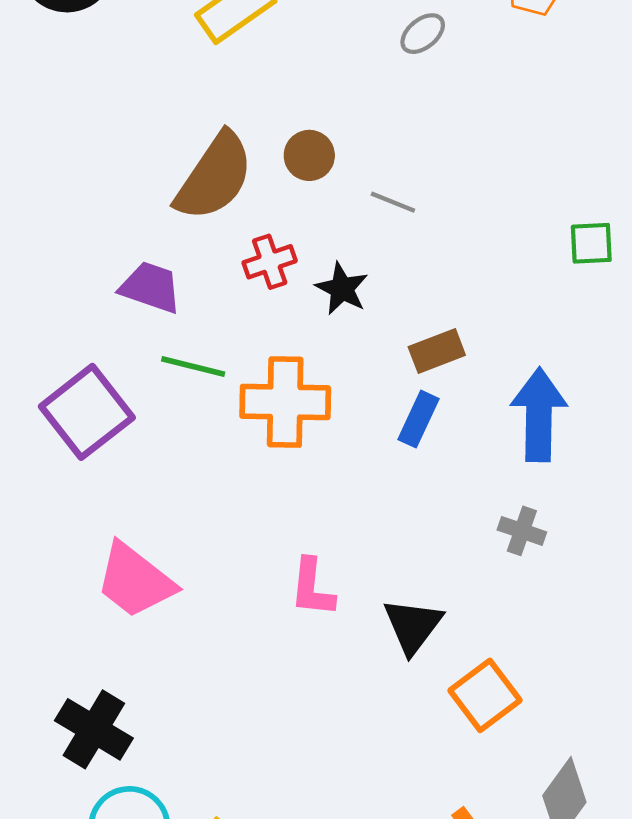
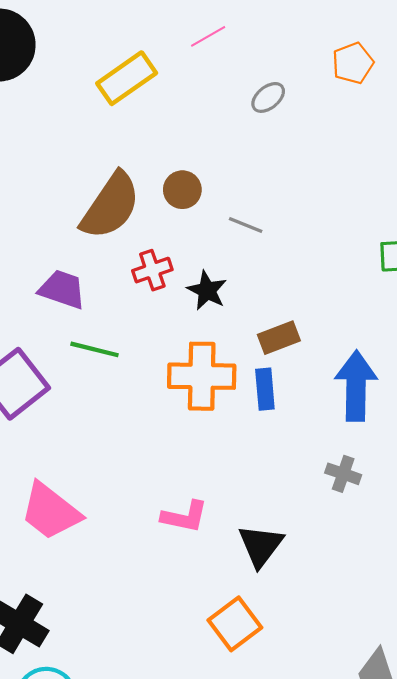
orange cross: (285, 402) -> (202, 376), moved
blue rectangle: (418, 419) -> (265, 389), turned -30
pink L-shape: (312, 588) -> (185, 517), turned -84
orange square: (485, 695) -> (235, 624), moved

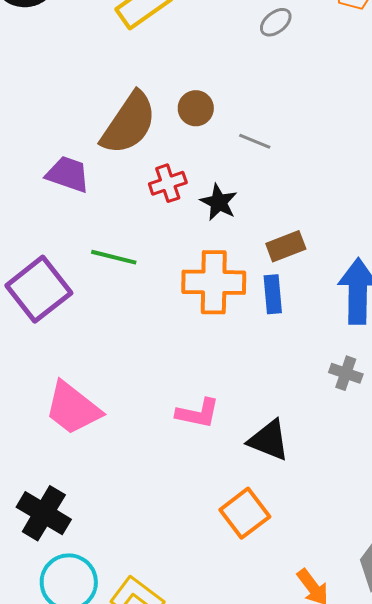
purple trapezoid: (62, 289) -> (68, 174), moved
black triangle: (261, 546) -> (269, 440), turned -45

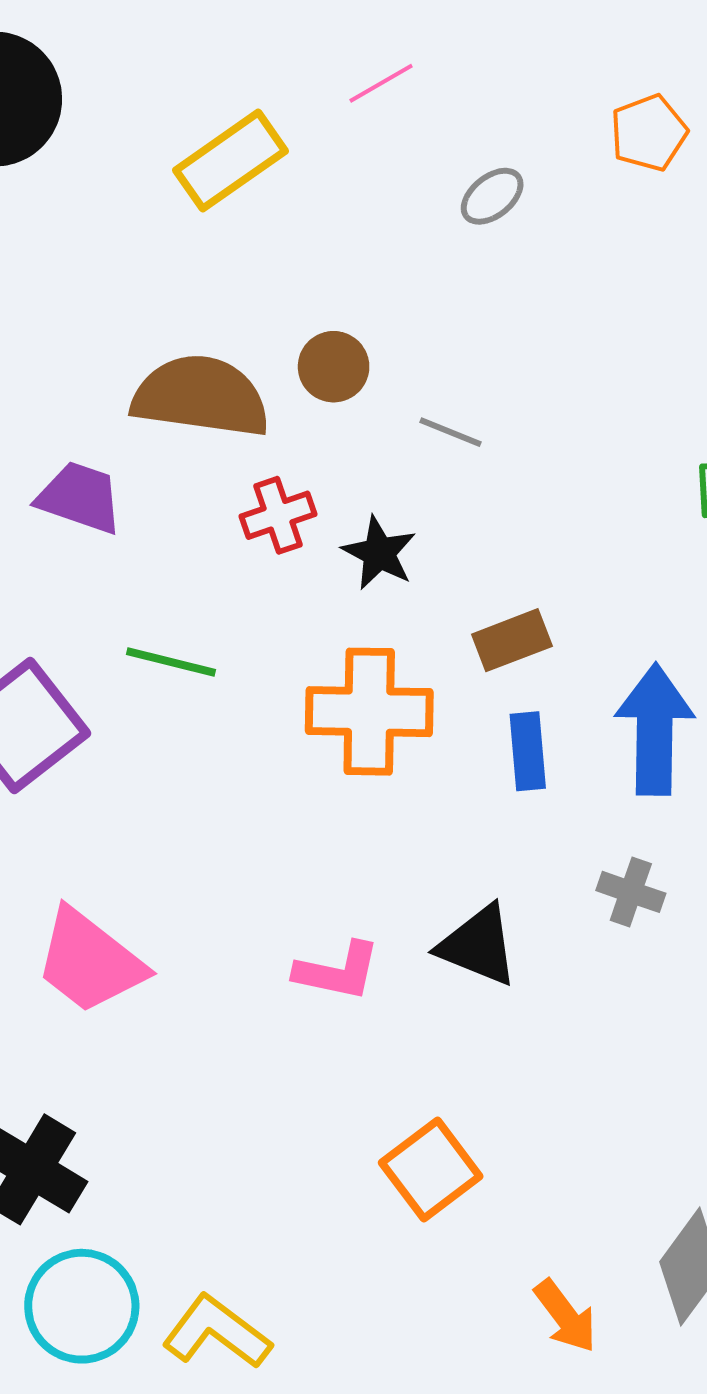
brown semicircle: (129, 123) -> (201, 396), turned -116
blue rectangle: (273, 294) -> (528, 751), moved
black triangle: (269, 440) -> (478, 945), moved

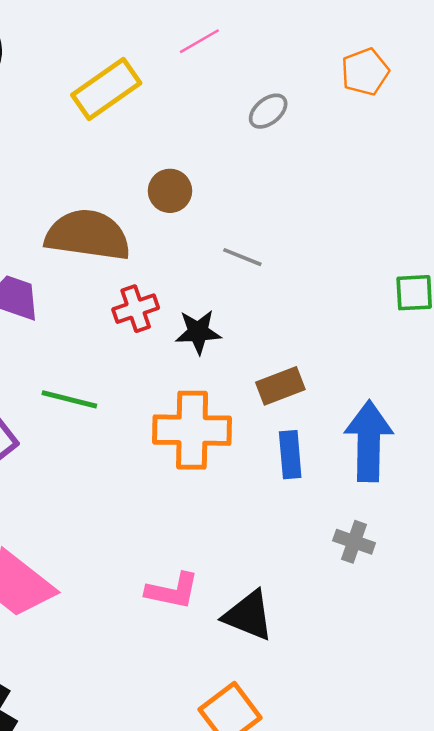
brown circle: (334, 367) -> (170, 191), moved
black star: (379, 553) -> (198, 332), turned -30
black triangle: (478, 945) -> (248, 615), moved

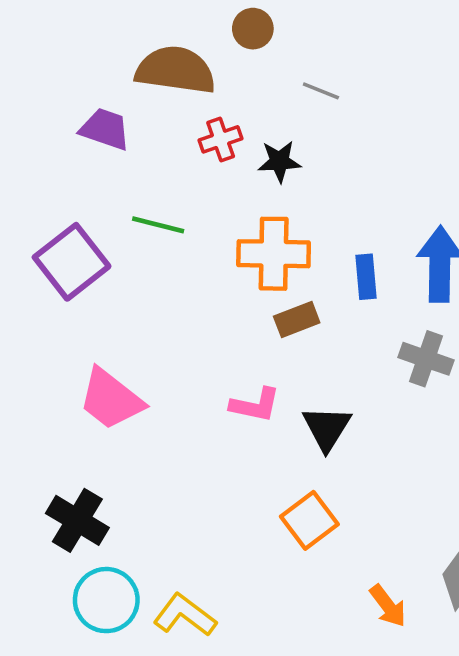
brown rectangle: (280, 386) -> (297, 320), moved
gray cross: (354, 542) -> (426, 359), size x1.4
black triangle: (248, 615) -> (327, 428), turned 40

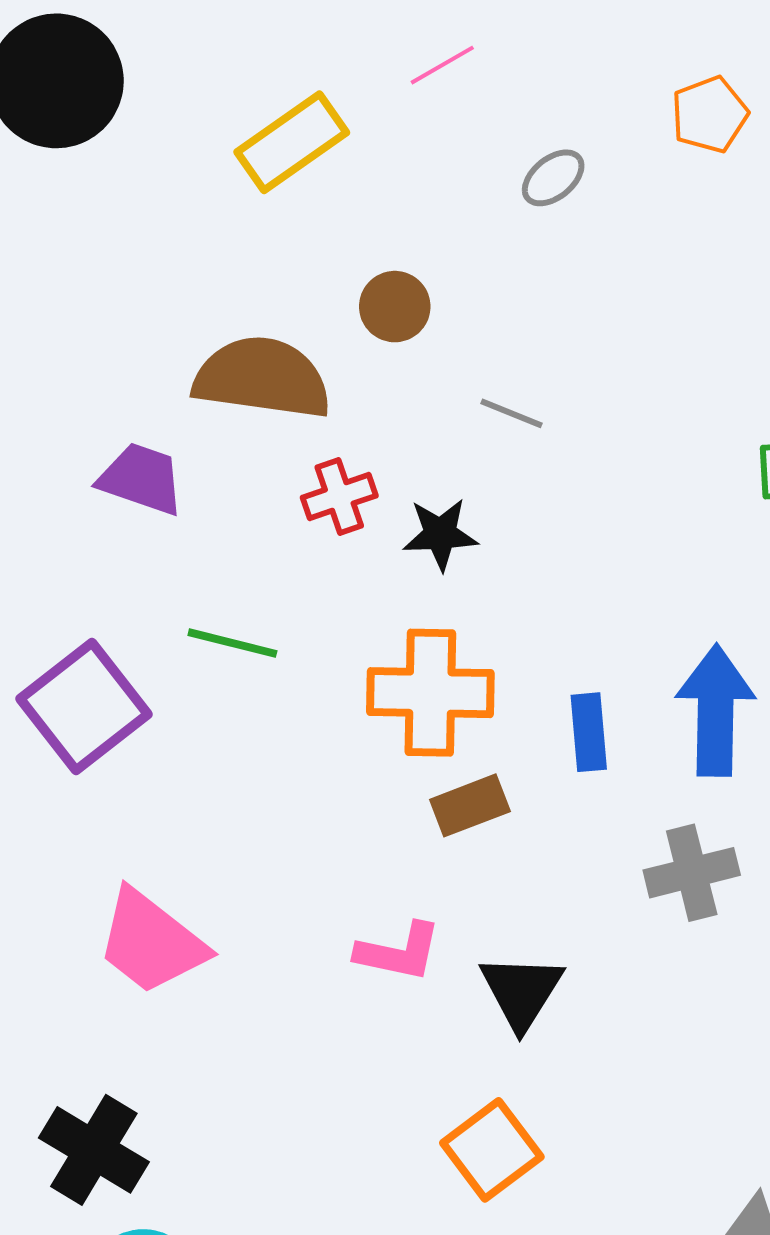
gray cross: (426, 359) -> (692, 873), turned -33

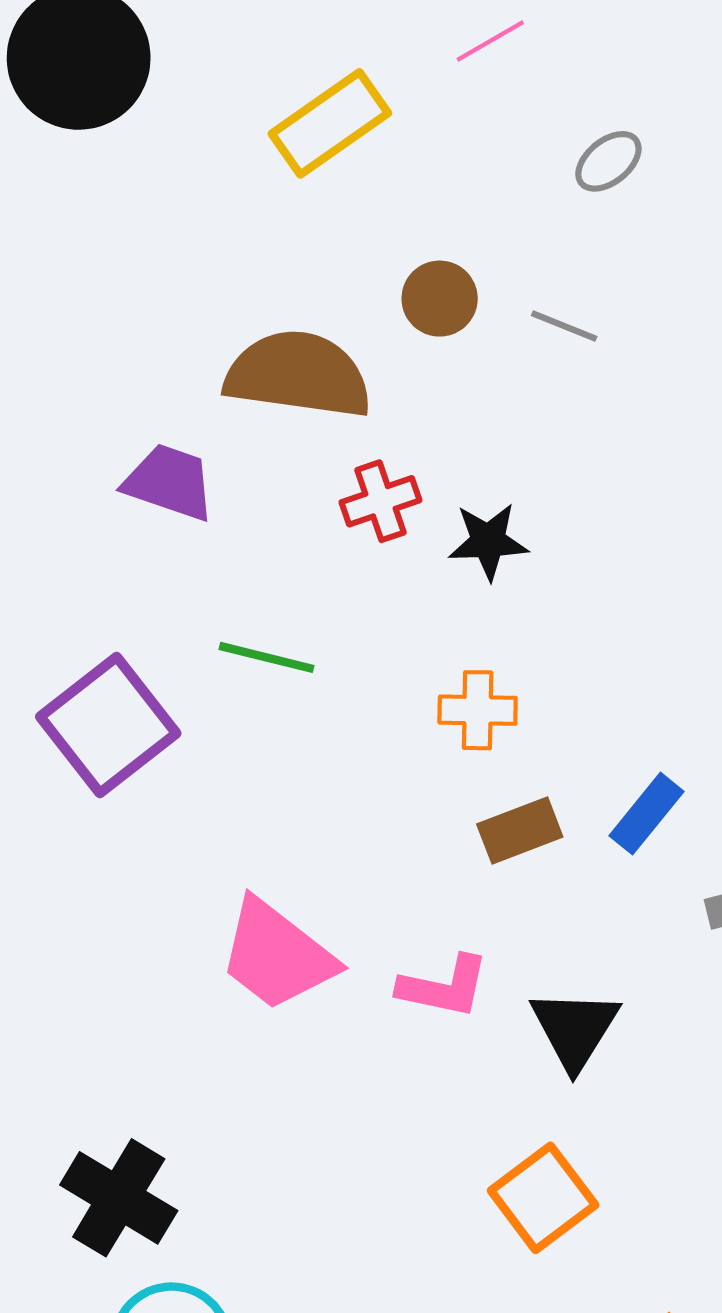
gray line: (512, 413) -> (564, 326), moved
orange cross: (430, 693) -> (478, 710), size x0.6
blue rectangle: (589, 732) -> (646, 814), moved, turned 44
pink trapezoid: (151, 942) -> (277, 955), moved

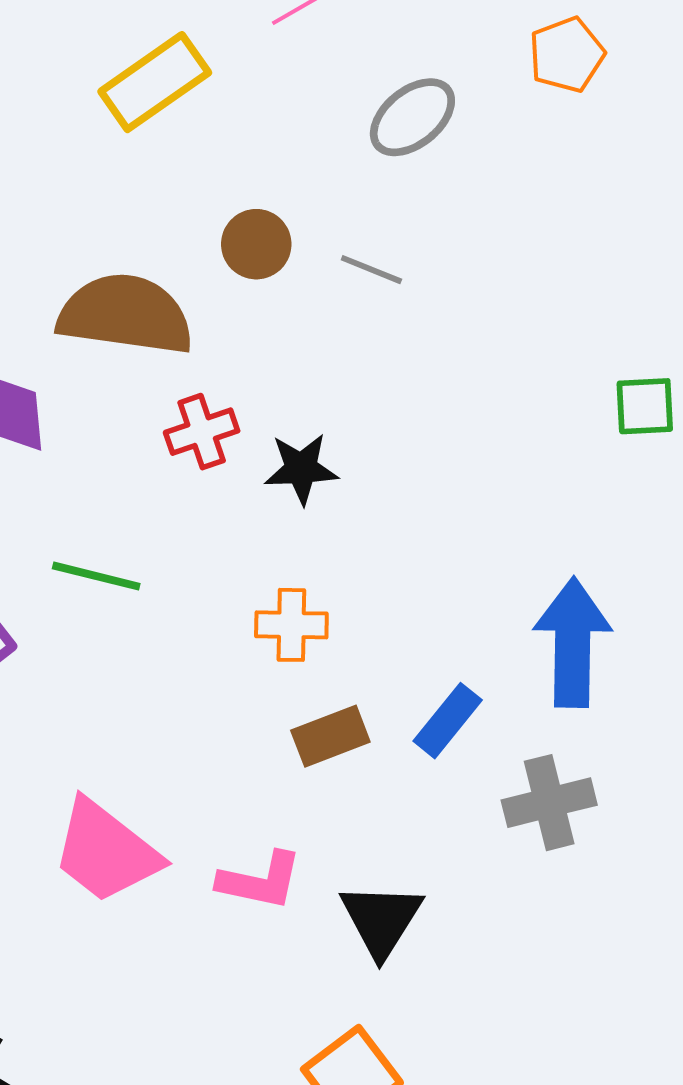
gray ellipse: (608, 161) -> (412, 117), size x1.4

